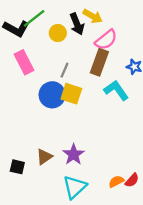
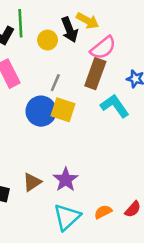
green line: (34, 18) -> (20, 23), turned -55
orange semicircle: (116, 181) -> (103, 212), moved

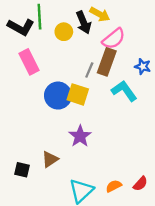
gray line: (55, 83) -> (89, 70), moved
purple star: (66, 180) -> (80, 136), moved

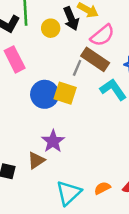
brown rectangle: (107, 62) -> (95, 59), turned -76
purple star: (80, 136) -> (53, 141), moved

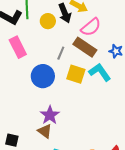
gray line: (77, 68) -> (61, 53), moved
yellow square: (65, 93) -> (76, 74), moved
brown triangle: (36, 160) -> (45, 131), moved, turned -49

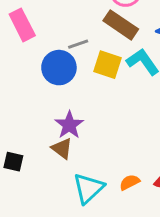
gray line: (61, 53) -> (78, 44), moved, turned 48

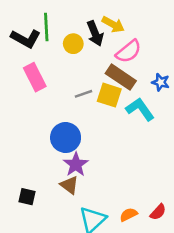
yellow square: (107, 65) -> (109, 95), moved
blue circle: (59, 68) -> (66, 137), moved

